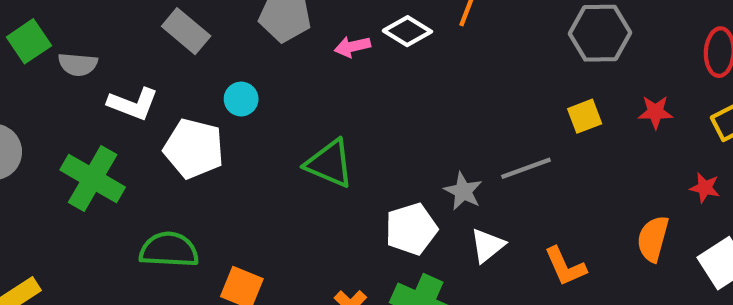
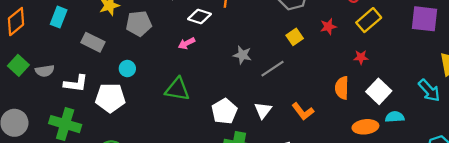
pink arrow: (352, 47) -> (187, 43), moved
gray star: (463, 191) -> (242, 55), moved

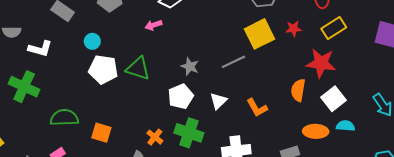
yellow square: (295, 37) -> (259, 34), size x1.8
gray star: (242, 55) -> (190, 66), moved
red star: (361, 57) -> (321, 63), size x2.0
white pentagon: (110, 98) -> (103, 69), moved

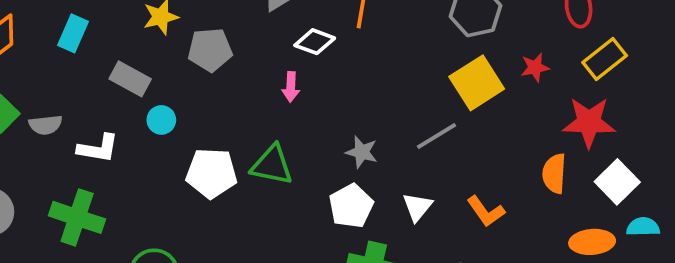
pink arrow: (153, 25) -> (291, 87), turned -63
cyan circle: (92, 41) -> (161, 120), moved

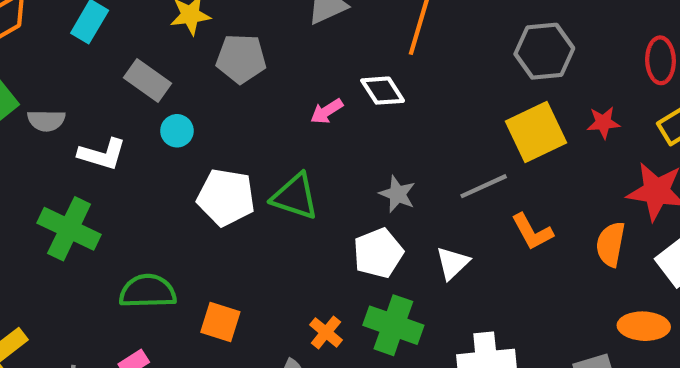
white diamond: (315, 42) -> (383, 91), moved, turned 30
pink arrow: (291, 87) -> (327, 111), turned 48
orange L-shape: (486, 211) -> (532, 232), moved

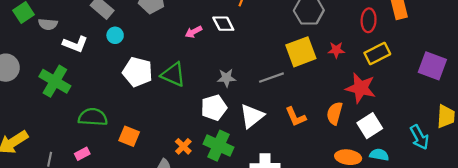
gray star: (397, 194) -> (226, 78), turned -30
orange L-shape: (532, 232) -> (296, 117), moved
white triangle: (453, 263) -> (252, 116), size x1.4

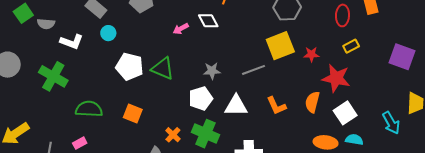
red star: (336, 50) -> (311, 54), moved
yellow rectangle: (377, 54) -> (351, 46), size x0.7
white triangle: (252, 116) -> (236, 106), turned 40
orange square: (129, 136) -> (133, 114), moved

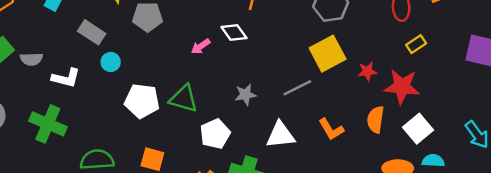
red star: (311, 54) -> (367, 71), moved
white pentagon: (201, 98) -> (215, 134), moved

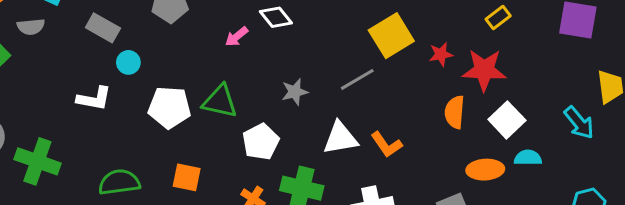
gray semicircle: (31, 59) -> (31, 27), moved
white L-shape: (66, 78) -> (94, 99), moved
green cross: (48, 124) -> (37, 161), moved
orange L-shape: (331, 129) -> (386, 145), moved

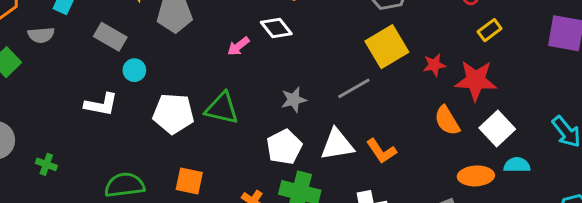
orange semicircle: (455, 112) -> (447, 121), turned -36
white pentagon: (261, 142) -> (284, 147), moved
green cross: (37, 161) -> (46, 164), size x0.5

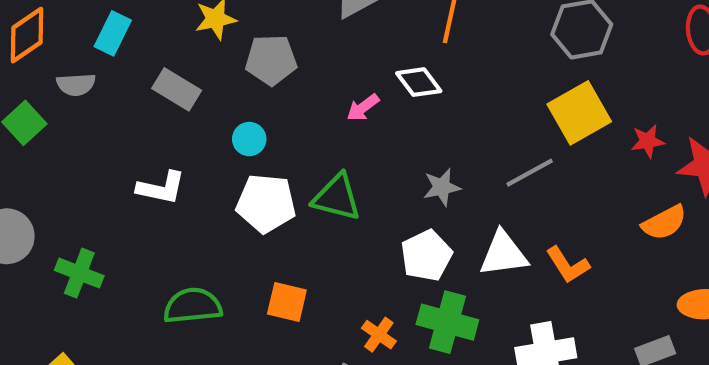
cyan circle: (134, 70) -> (249, 139), moved
orange semicircle: (447, 121) -> (664, 223), turned -88
green cross: (46, 164) -> (79, 273), size x1.5

